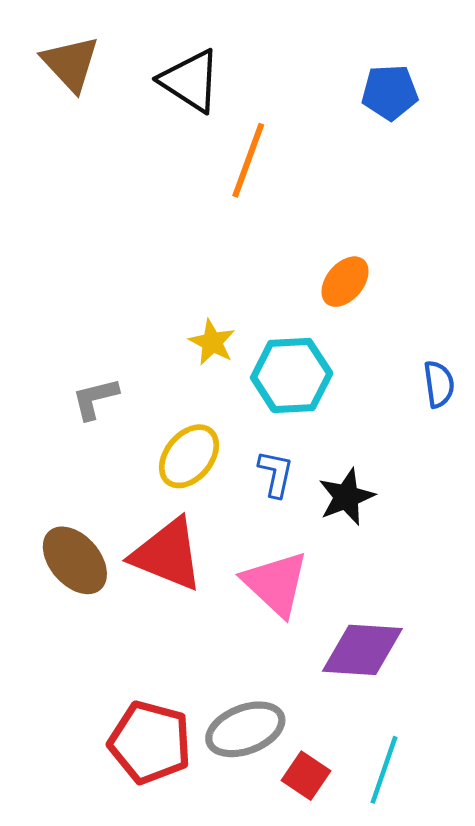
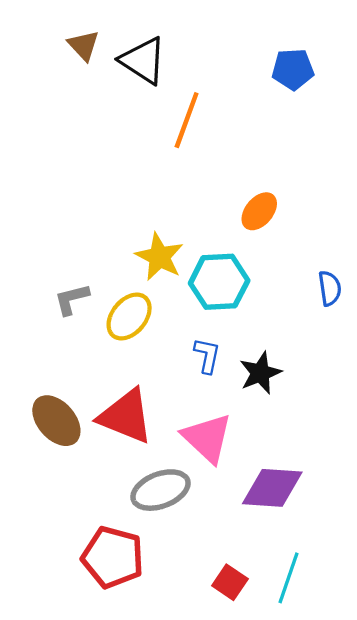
brown triangle: (71, 63) -> (84, 45), moved, size x0.7
yellow star: (212, 342) -> (159, 257), size x1.4
yellow ellipse: (189, 456) -> (129, 317), moved
gray ellipse: (245, 729) -> (161, 490), moved

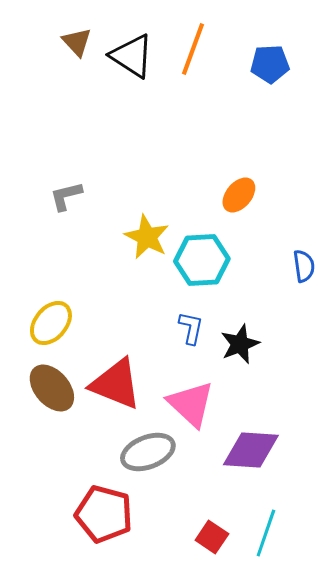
orange line: (187, 120) -> (193, 49), moved
gray L-shape: (72, 299) -> (66, 196), moved
yellow ellipse: (129, 317) -> (51, 323), moved

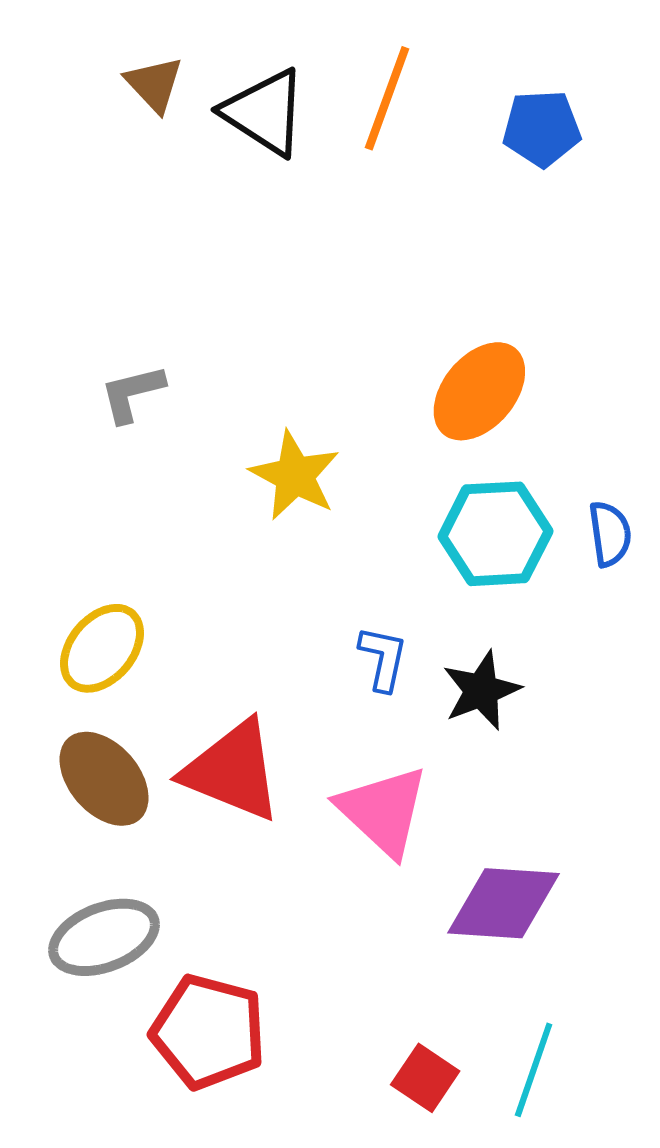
orange ellipse: (239, 195) -> (479, 391), size x1.4
cyan hexagon: (202, 260) -> (495, 534), moved
gray ellipse: (148, 452) -> (104, 937), moved

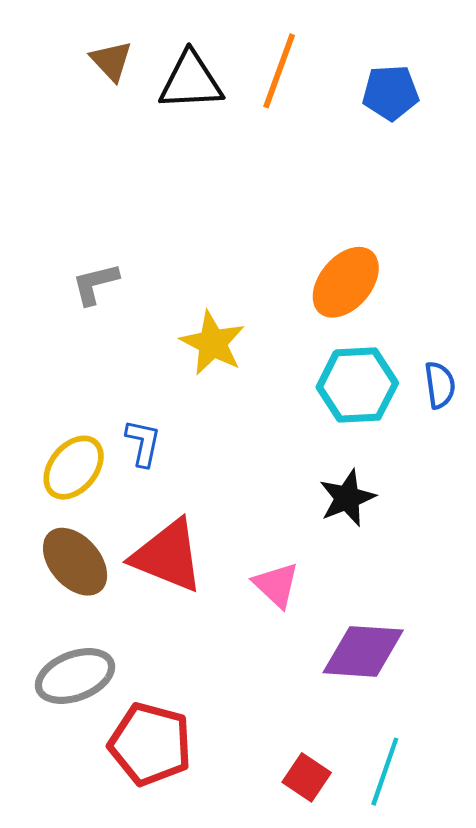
black triangle: (265, 112) -> (191, 81), turned -36
blue L-shape: (383, 658) -> (143, 443), moved
pink triangle: (383, 811) -> (276, 585), size x0.7

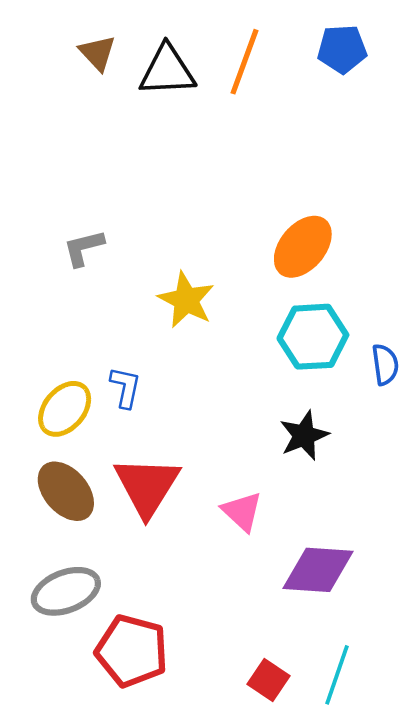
blue pentagon: (391, 93) -> (342, 49), moved
blue semicircle: (440, 385) -> (385, 365), moved
red triangle: (168, 556) -> (147, 486), turned 40

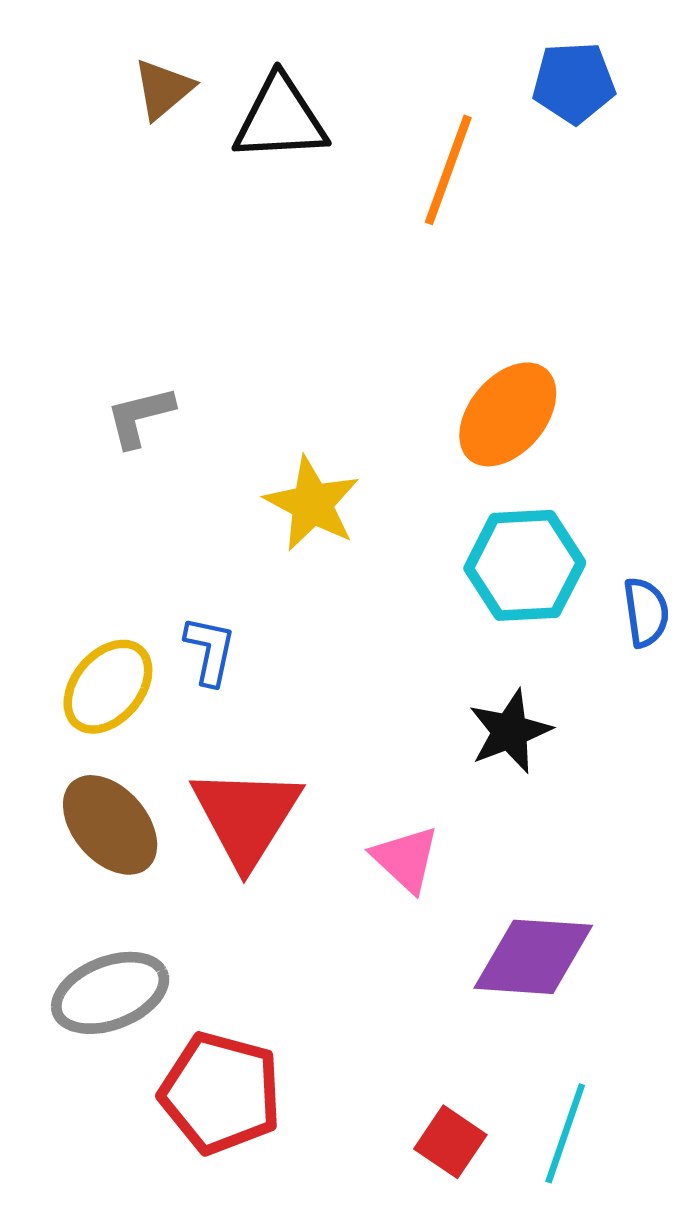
brown triangle: (98, 53) -> (163, 89), turned 33
orange line: (245, 62) -> (448, 170), moved

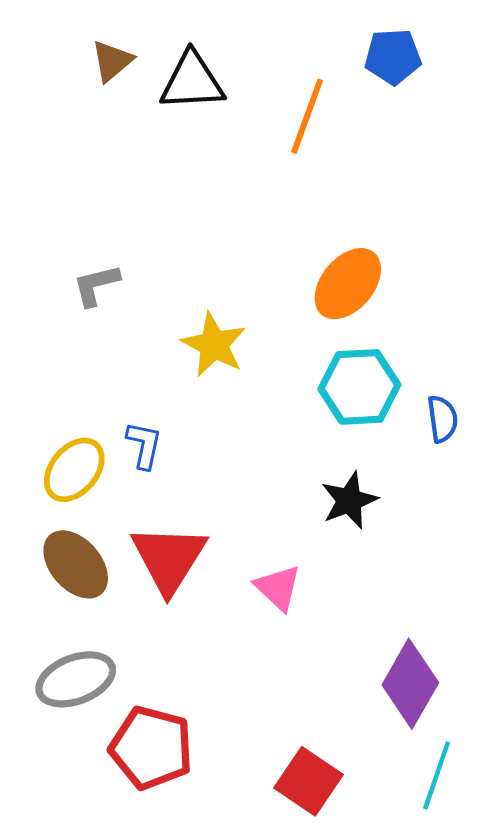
purple diamond: (533, 957) -> (410, 684), moved, turned -64
cyan line: (565, 1133) -> (437, 775), moved
red square: (450, 1142) -> (309, 781), size x1.4

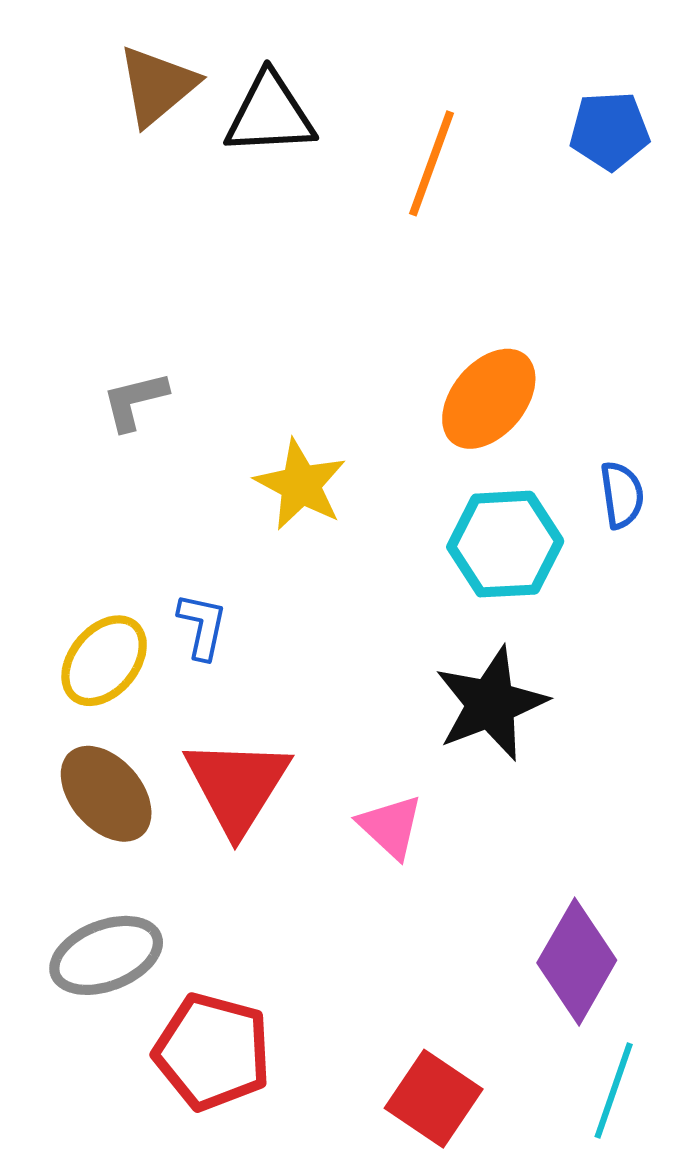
blue pentagon: (393, 57) -> (610, 131), moved
brown triangle: (112, 61) -> (157, 86), size x1.4
blue semicircle: (442, 419) -> (622, 495), moved
black star: (349, 500) -> (491, 704), size x1.4

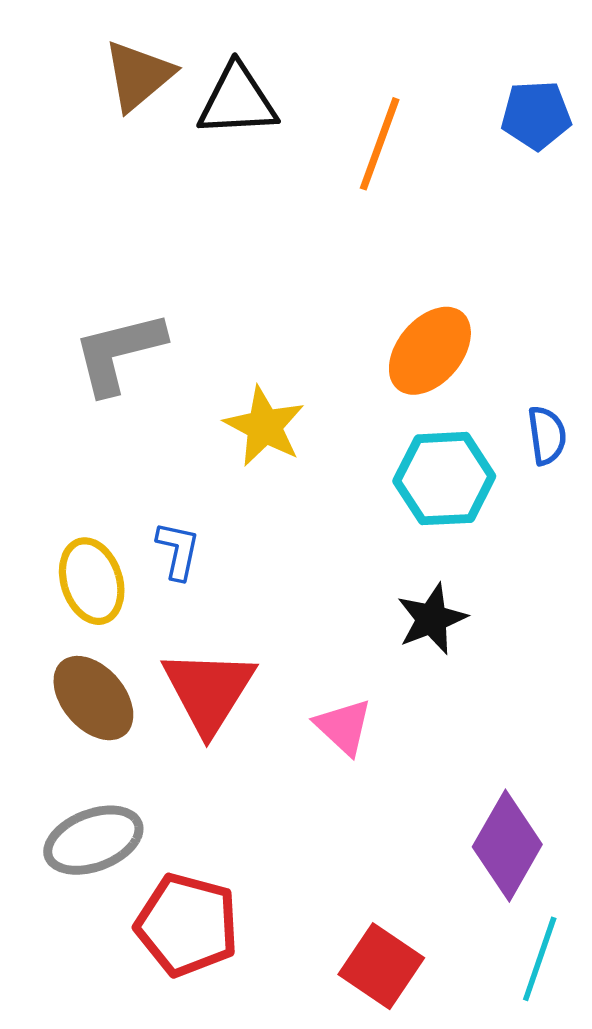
gray L-shape: (135, 401) -> (119, 353), size x1.6
yellow ellipse: (104, 661) -> (92, 581), turned -58
black star: (491, 704) -> (432, 619), size x0.7

